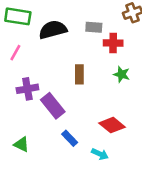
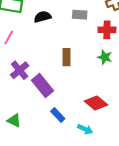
black semicircle: (53, 30) -> (43, 17), size x0.7
red cross: (113, 43) -> (107, 30), moved
purple cross: (27, 89) -> (20, 70), turned -30

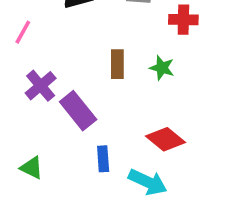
green star: (105, 57) -> (162, 68), moved
blue rectangle: (58, 115) -> (103, 159), turned 40
cyan arrow: (85, 129) -> (148, 182), size x1.5

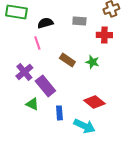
pink line: (23, 32) -> (37, 43), moved, turned -48
brown rectangle: (117, 64) -> (67, 60), turned -56
green triangle: (32, 168) -> (32, 104), moved

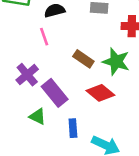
green star: (92, 62) -> (116, 62), size x1.5
red diamond: (94, 102) -> (100, 93), moved

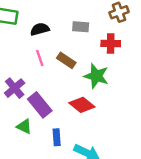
pink line: (44, 37) -> (40, 58), moved
brown rectangle: (83, 59) -> (66, 60), moved

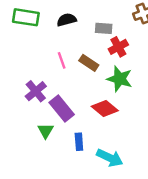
black semicircle: (40, 29) -> (67, 20), moved
red cross: (111, 44) -> (118, 47), moved, turned -30
green triangle: (24, 126) -> (46, 131), turned 35

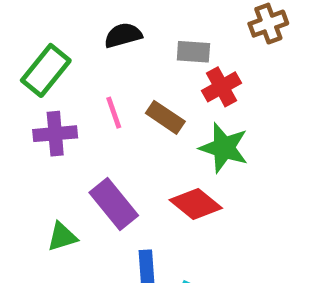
green rectangle: (26, 17) -> (46, 70), moved, turned -60
purple cross: (36, 91) -> (55, 134), moved, turned 35
green triangle: (46, 131) -> (62, 237), moved, turned 42

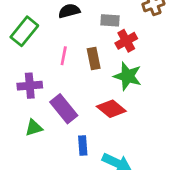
pink line: (114, 113) -> (64, 56), turned 30
brown rectangle: (165, 117) -> (94, 58), turned 45
purple cross: (55, 134) -> (30, 86), moved

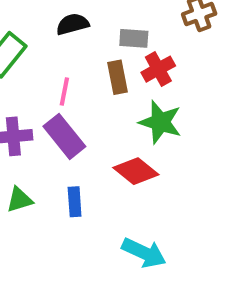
brown rectangle: (94, 58) -> (117, 77), moved
purple rectangle: (64, 109) -> (64, 136), moved
blue rectangle: (83, 145) -> (75, 202), moved

